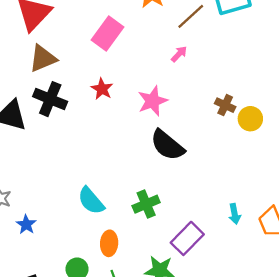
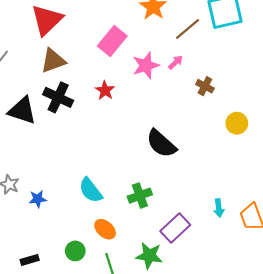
pink star: (153, 101) -> (146, 65), moved
brown cross: (225, 105) -> (205, 86), moved
blue star: (26, 225) -> (38, 199), moved, turned 30
orange ellipse: (109, 243) -> (105, 229), turned -55

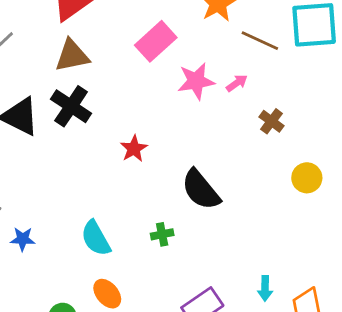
brown line: (188, 29) -> (260, 41), turned 56
red star: (105, 90) -> (134, 149), moved
green cross: (140, 196) -> (162, 234), moved, size x0.7

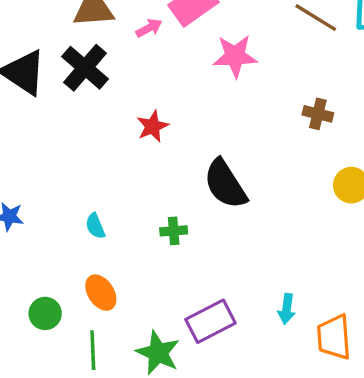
pink arrow: (237, 83) -> (149, 28), moved
brown cross: (272, 121) -> (318, 114), turned -30
cyan semicircle: (96, 238) -> (95, 226), size x0.6

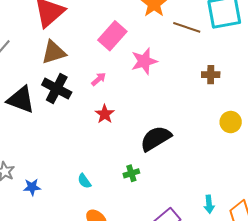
pink arrow: (149, 28) -> (99, 79), moved
brown cross: (318, 114) -> (211, 75), moved
black semicircle: (225, 184) -> (156, 138), turned 104

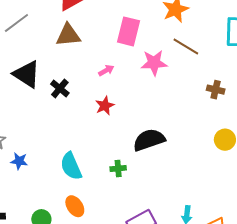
brown line: (187, 27) -> (186, 46), moved
pink rectangle: (112, 36) -> (129, 31), turned -40
black cross: (57, 89) -> (60, 88), moved, size x0.7
cyan semicircle: (84, 181) -> (71, 166), size x1.8

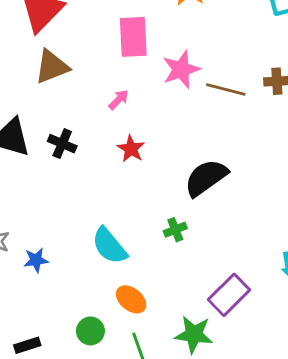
brown line: (186, 46) -> (226, 90), moved

